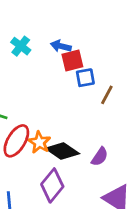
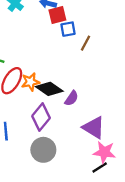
orange star: (39, 142) -> (30, 82), turned 30
purple semicircle: (100, 157) -> (71, 98), moved

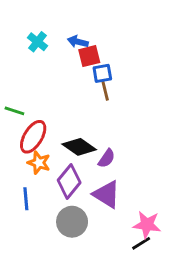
brown line: (86, 43) -> (105, 91), moved, turned -42
orange star: (30, 82) -> (39, 163), moved, turned 30
purple triangle: (94, 128) -> (107, 194), moved

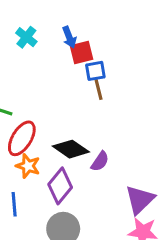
blue arrow: (78, 42) -> (69, 37), turned -126
purple triangle: (107, 194) -> (140, 200), moved, turned 44

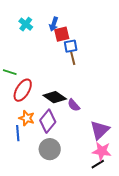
blue arrow: (69, 37) -> (54, 24), turned 40
purple semicircle: (100, 161) -> (74, 105), turned 104
orange star: (28, 166) -> (27, 118), moved

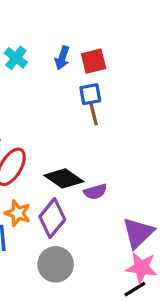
red square: (62, 34) -> (94, 61), moved
purple semicircle: (74, 105) -> (95, 192), turned -64

